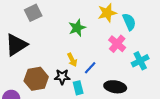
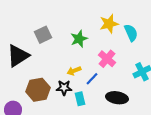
gray square: (33, 13) -> (43, 35), moved
pink cross: (117, 44) -> (107, 59), moved
yellow arrow: (72, 60) -> (74, 71), turned 96

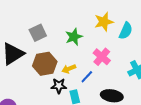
cyan semicircle: (131, 33) -> (126, 31), turned 48
brown hexagon: (38, 90) -> (45, 64), moved

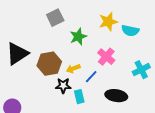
cyan semicircle: (126, 31) -> (130, 31), turned 78
gray square: (38, 33) -> (55, 18), moved

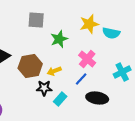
gray square: (55, 18) -> (36, 20), turned 30
blue line: (91, 77) -> (81, 79), moved
cyan rectangle: (79, 97) -> (60, 99), turned 56

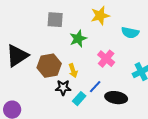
yellow star: (89, 24) -> (100, 16), moved
yellow arrow: (54, 71) -> (73, 71), turned -88
blue line: (81, 79) -> (95, 87), moved

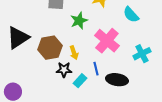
cyan semicircle: (130, 33) -> (131, 15), turned 36
pink cross: (106, 59) -> (107, 41), size x1.4
blue line: (95, 87) -> (96, 69), turned -56

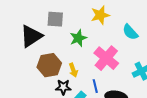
black triangle: (18, 38) -> (31, 36), moved

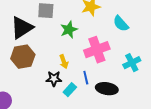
pink cross: (106, 58) -> (97, 50), turned 30
brown hexagon: (49, 65) -> (23, 57), moved

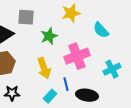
yellow arrow: (64, 62) -> (44, 68), size x1.5
black star: (54, 79) -> (12, 93), moved

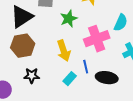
cyan semicircle: (101, 30) -> (121, 23), moved, turned -114

